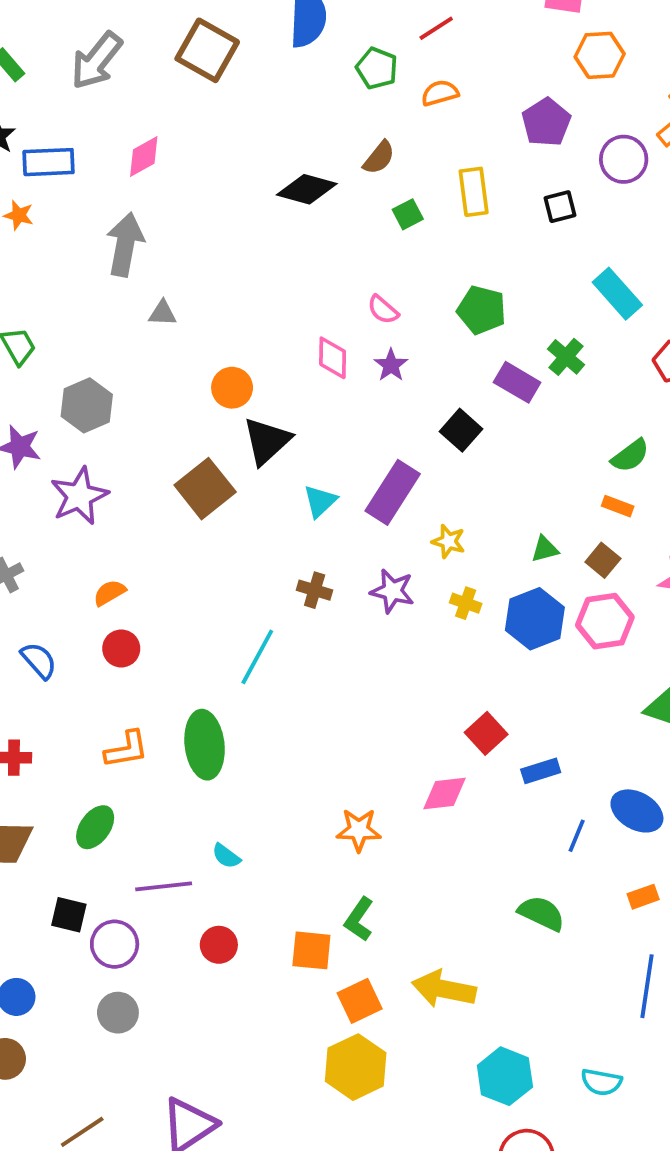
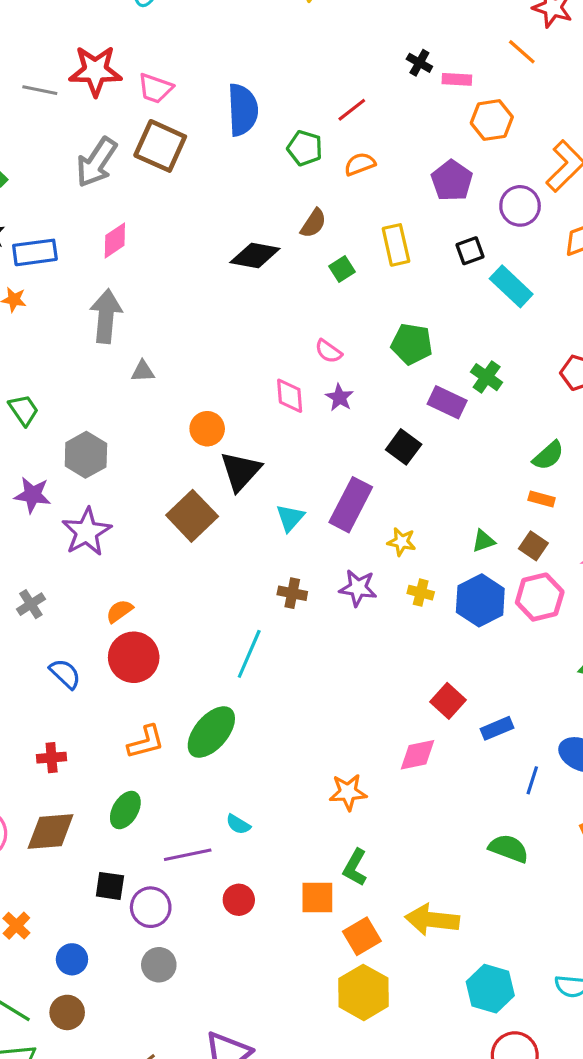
gray arrow: (96, 61) -> (96, 162), moved
cyan rectangle: (617, 294) -> (511, 286), moved
red circle: (121, 648) -> (134, 657), size x1.6
green ellipse: (205, 745) -> (211, 732), turned 52

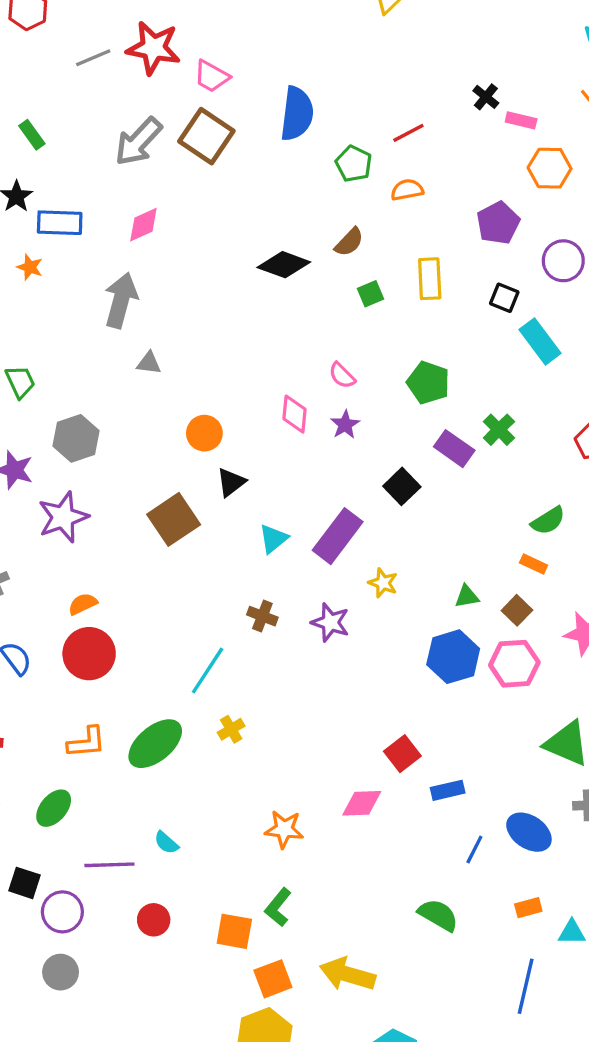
gray line: (40, 90) -> (93, 58), turned -44
black square: (470, 251) -> (504, 298), turned 32
black triangle: (241, 471) -> (231, 482), size x0.7
yellow cross: (421, 593) -> (231, 729), moved, turned 35

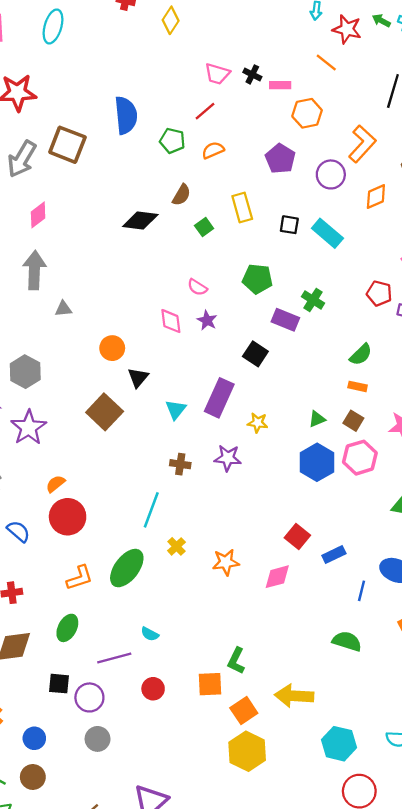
pink trapezoid: (212, 76) -> (217, 74), moved
black square: (504, 298) -> (289, 225), moved
orange star: (284, 829) -> (226, 562), moved

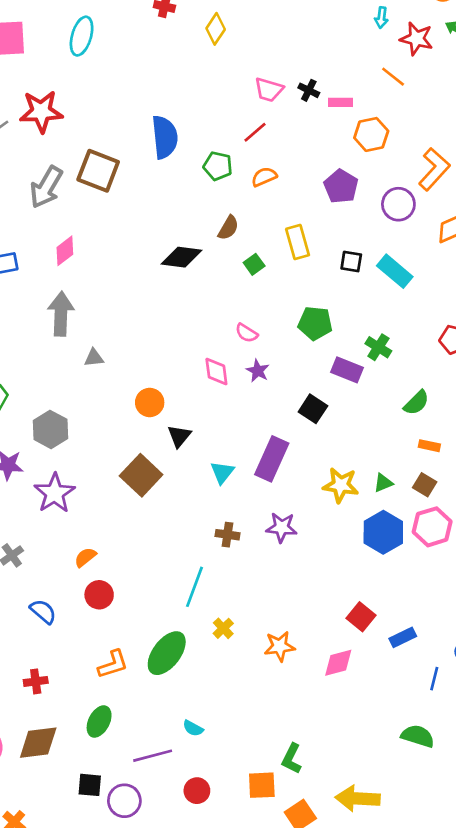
green semicircle: (361, 355) -> (416, 403), moved
yellow star: (258, 423) -> (341, 485), moved, size x1.5
red circle: (68, 517) -> (99, 595), size x0.7

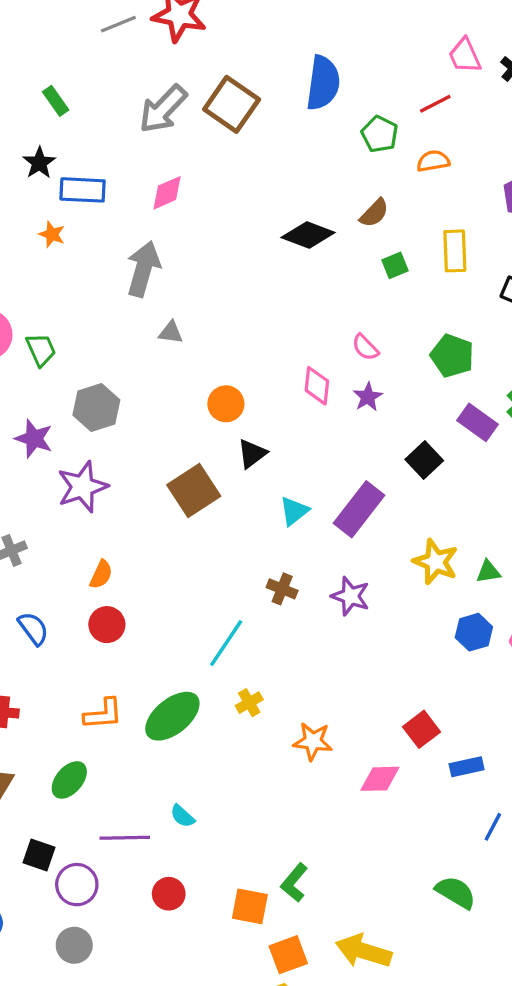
pink trapezoid: (269, 90) -> (465, 56), turned 36
blue hexagon: (383, 532) -> (474, 632), size x0.7
orange semicircle: (85, 557) -> (101, 574), turned 140

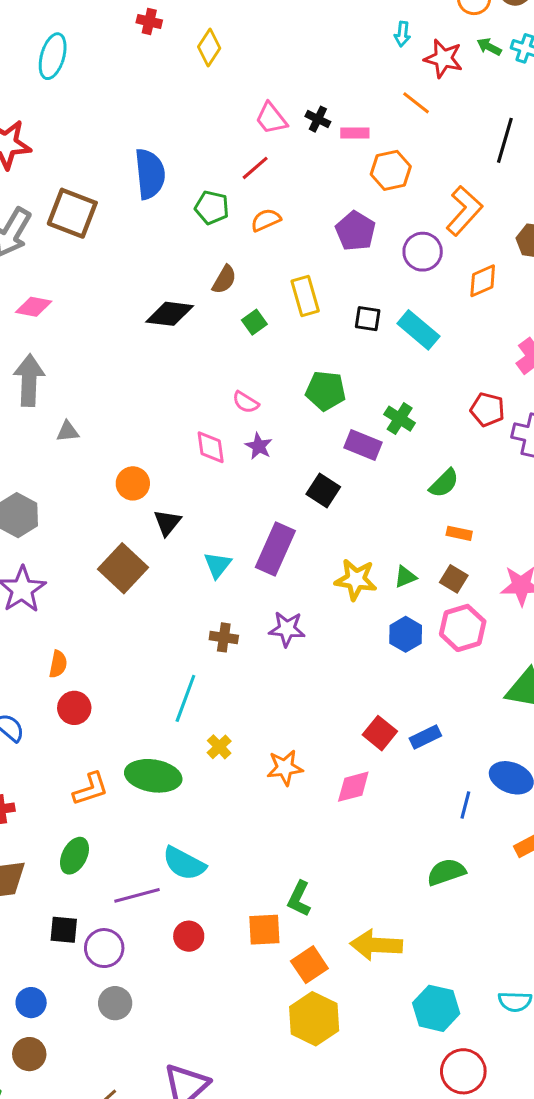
pink diamond: (167, 193) -> (34, 307), turned 48
green ellipse: (172, 716) -> (153, 776), turned 62
blue rectangle: (467, 767) -> (425, 737), moved
cyan semicircle: (182, 816) -> (184, 863), size x1.8
green semicircle: (456, 892) -> (446, 872), turned -36

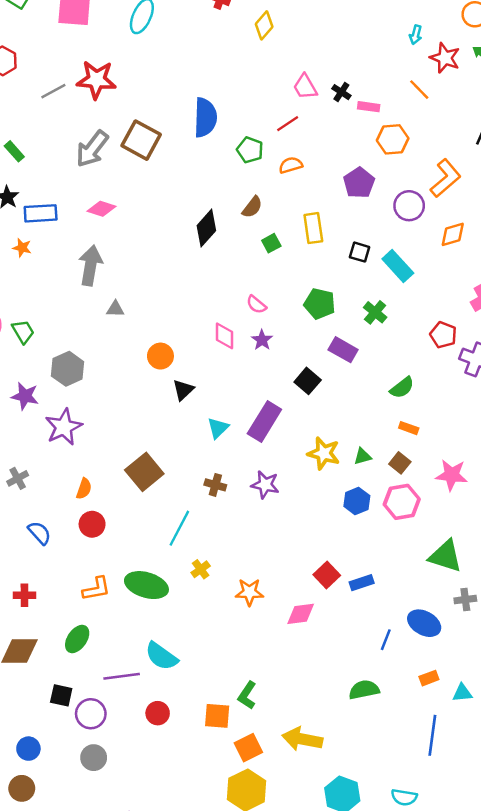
black diamond: (170, 314) -> (206, 228), turned -63
green cross: (400, 419) -> (375, 312), moved
brown square: (123, 568) -> (144, 472), moved

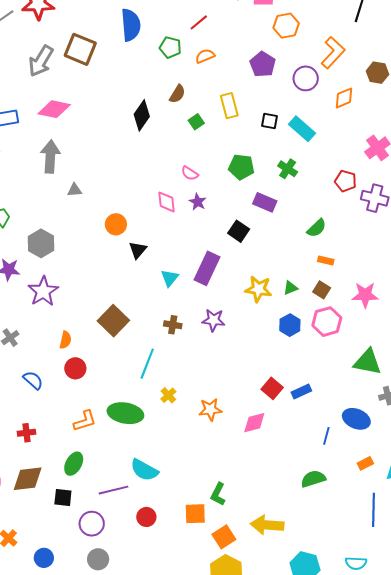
pink diamond: (102, 209) -> (54, 109), size x1.4
black square: (61, 695) -> (63, 497), moved

